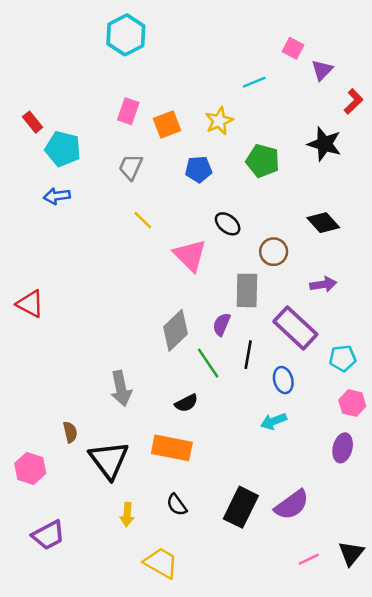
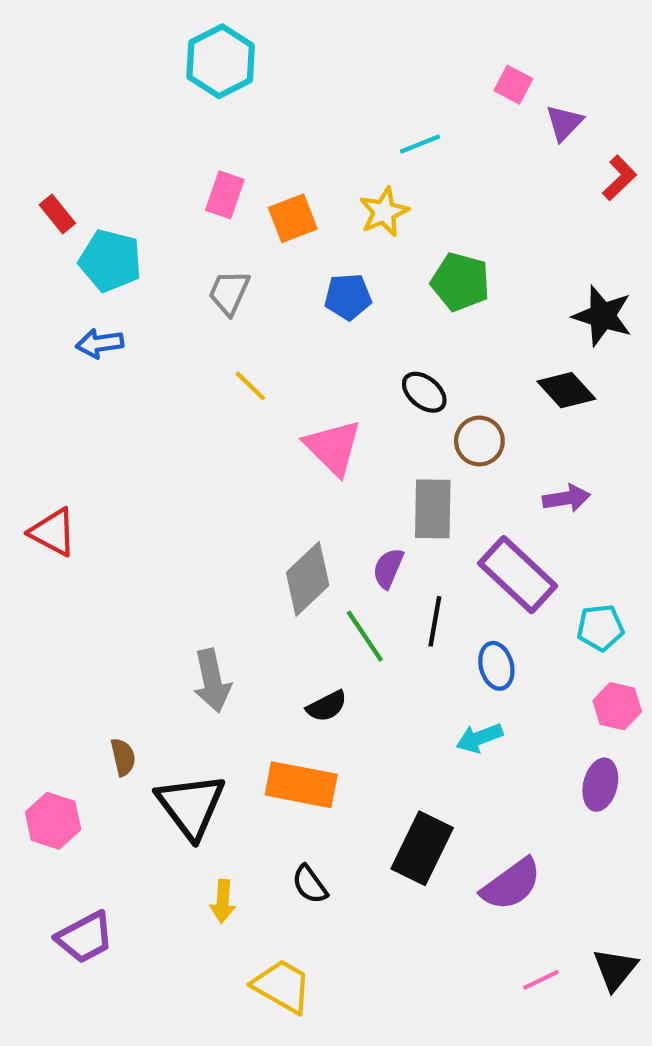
cyan line: (254, 82) -> (420, 144), moved
black star: (324, 144) -> (602, 316), moved
black ellipse: (228, 224) -> (424, 392), moved
black rectangle: (241, 507) -> (422, 848), moved

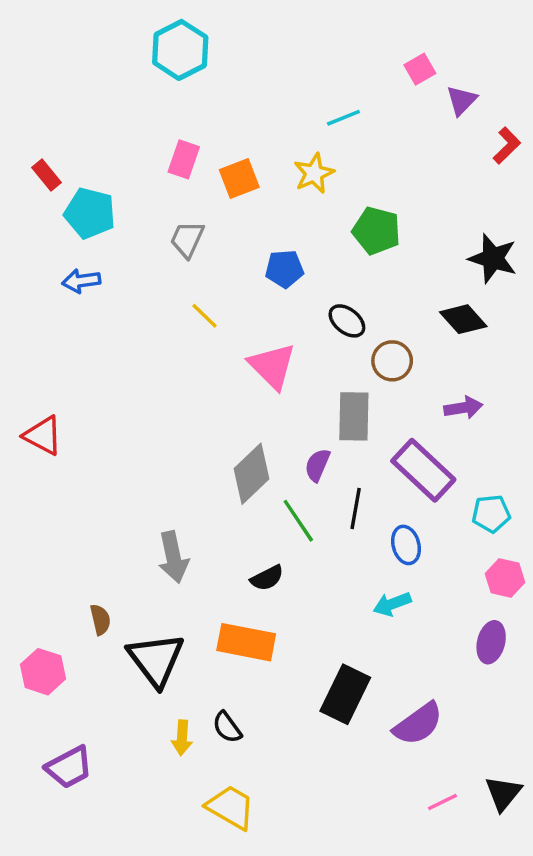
pink square: (513, 85) -> (420, 69), turned 32
blue pentagon: (348, 297) -> (284, 269), moved
black semicircle: (310, 884) -> (227, 727), moved

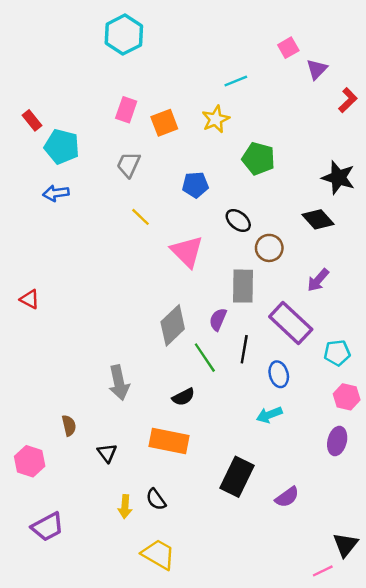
purple arrow: (463, 408) -> (318, 280), turned 140
red triangle: (43, 436) -> (30, 299), size x0.7
black triangle: (156, 660) -> (107, 453), size x0.5
purple semicircle: (418, 724) -> (287, 497), size x0.7
pink line: (442, 802) -> (323, 571), moved

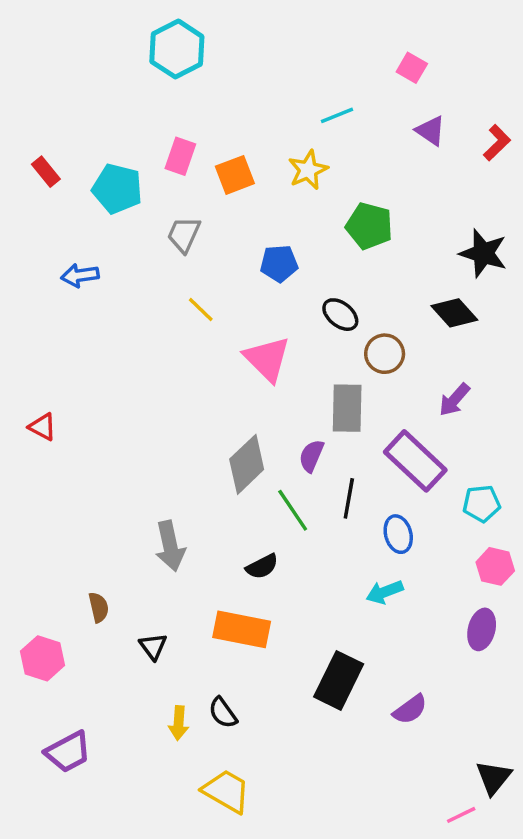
pink square: (288, 48) -> (412, 68), turned -30
purple triangle: (317, 69) -> (431, 131), moved, turned -40
cyan pentagon: (62, 147) -> (117, 189), moved

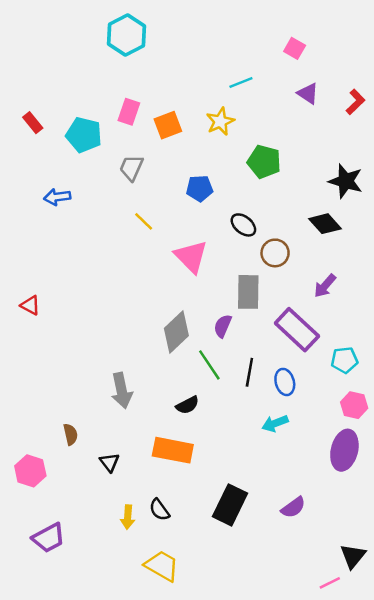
black line: (349, 498) -> (249, 372), moved
purple ellipse: (482, 629) -> (344, 450), size x1.4
black rectangle: (339, 680) -> (230, 505), moved

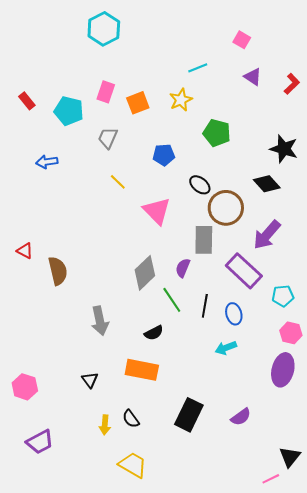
brown circle: (275, 253) -> (226, 208), size x1.5
purple arrow: (325, 286) -> (267, 235), size x1.5
brown semicircle: (71, 434) -> (58, 271), moved, size x1.6

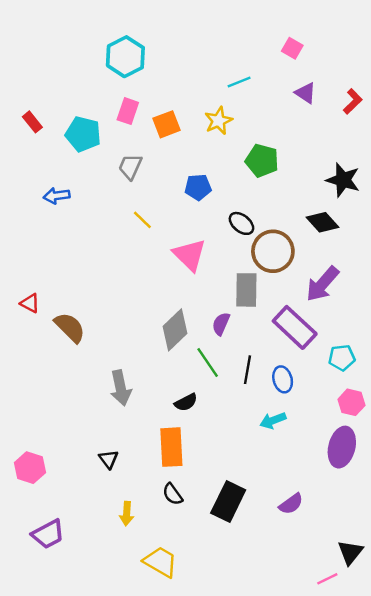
cyan hexagon: (104, 29) -> (125, 57), moved
brown semicircle: (58, 271) -> (70, 327), turned -32
orange rectangle: (142, 370) -> (171, 447), turned 76
black semicircle: (131, 419) -> (173, 494), moved

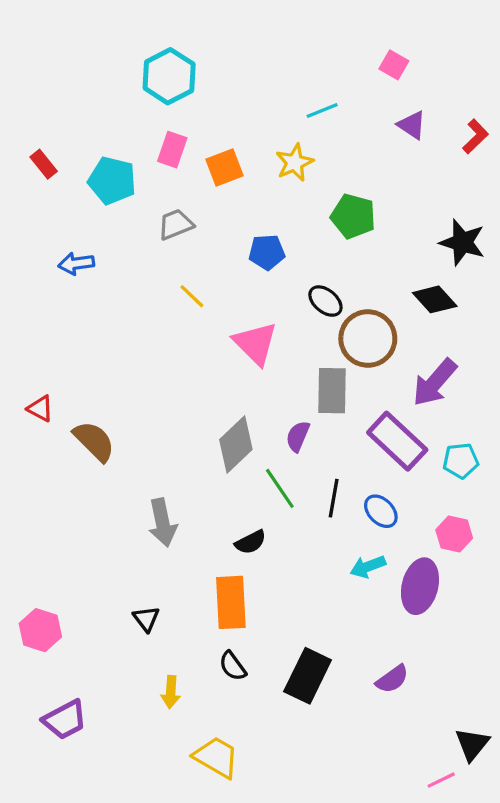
gray trapezoid: (130, 167) -> (176, 224), turned 44
cyan pentagon: (342, 358) -> (461, 461), moved
blue ellipse: (283, 379) -> (381, 511), turned -30
pink hexagon: (351, 402) -> (454, 534), moved
purple ellipse: (342, 447) -> (420, 586), moved

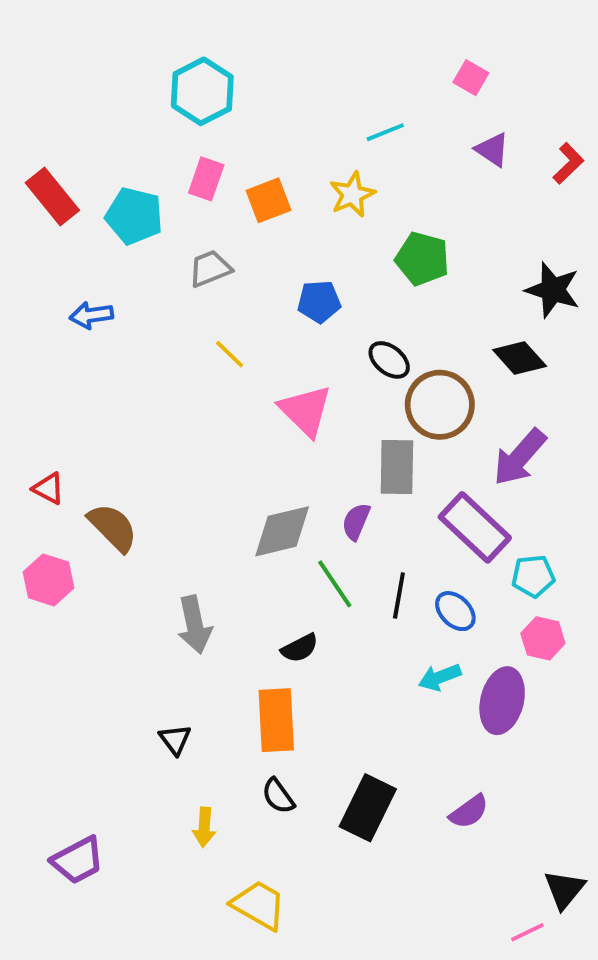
red rectangle: (44, 164) -> (52, 196), size x1.6
gray diamond: (236, 444) -> (282, 531), turned 30
cyan pentagon: (461, 461) -> (533, 576), moved
pink hexagon: (40, 630) -> (48, 580), moved

